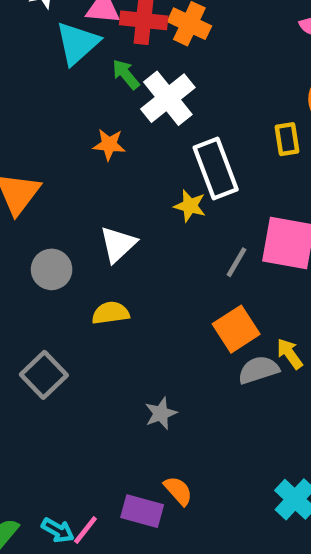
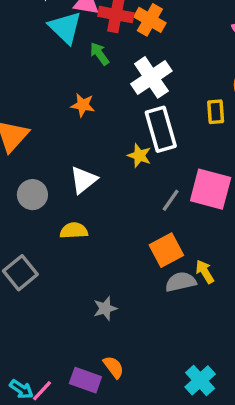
cyan triangle: (77, 43) -> (65, 28), turned -39
white cross: (168, 98) -> (151, 77), moved

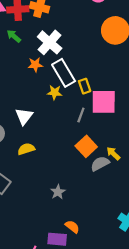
orange star: (83, 105) -> (35, 65), moved
yellow rectangle: (216, 112) -> (85, 86), moved

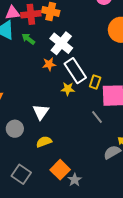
yellow rectangle: (85, 86) -> (95, 82), turned 40
gray line: (81, 115) -> (97, 117), moved, turned -56
orange square: (86, 146) -> (60, 170), moved

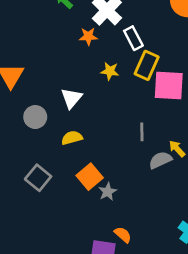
white rectangle: (75, 71) -> (133, 38), moved, size x0.7
yellow rectangle: (95, 82) -> (147, 65), size x1.5
gray line: (97, 117) -> (142, 132), moved, turned 32

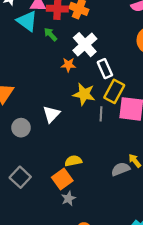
yellow star: (110, 71) -> (84, 94), size x1.5
gray line: (142, 132) -> (101, 114), moved
yellow semicircle: (72, 138) -> (73, 161), moved
gray star: (108, 192) -> (68, 198), moved

